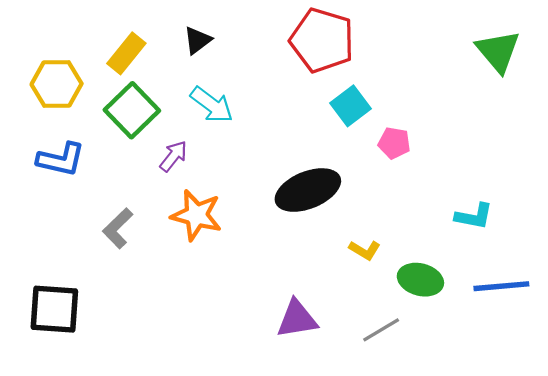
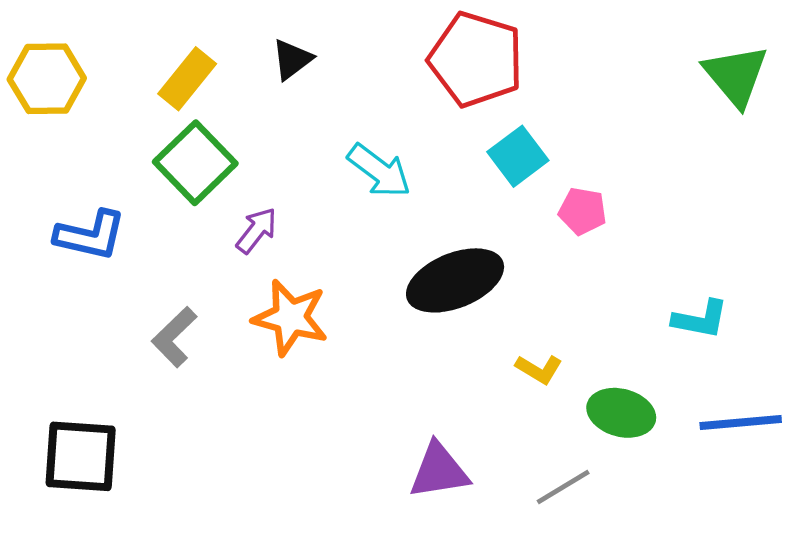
yellow hexagon: (57, 84) -> (47, 79), moved
cyan arrow: (212, 105) -> (379, 171), moved

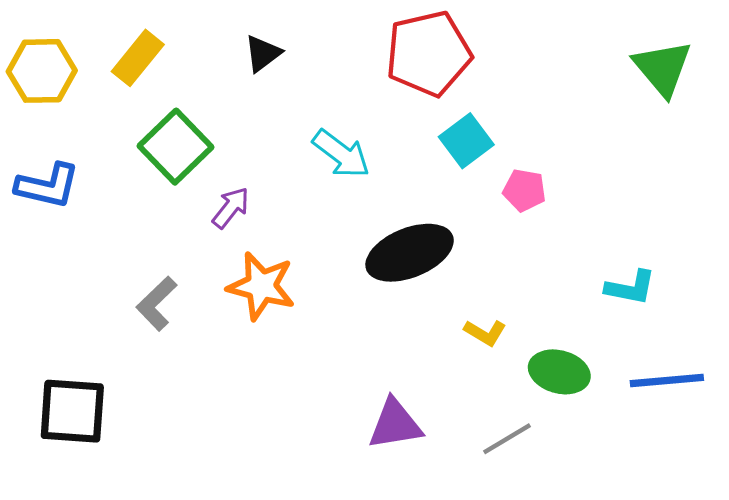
red pentagon: (476, 59) -> (428, 54), turned -30
yellow rectangle: (187, 79) -> (138, 58), moved
blue L-shape: (90, 235) -> (48, 186), moved

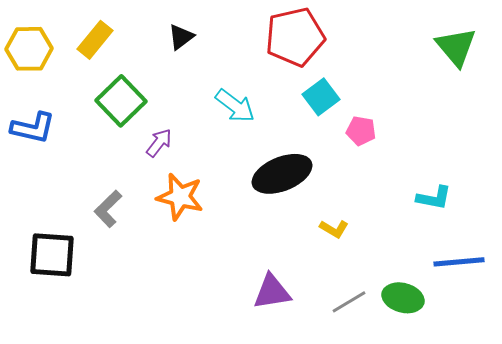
green ellipse: (559, 372) -> (403, 298), moved
black square: (72, 411) -> (52, 255), moved

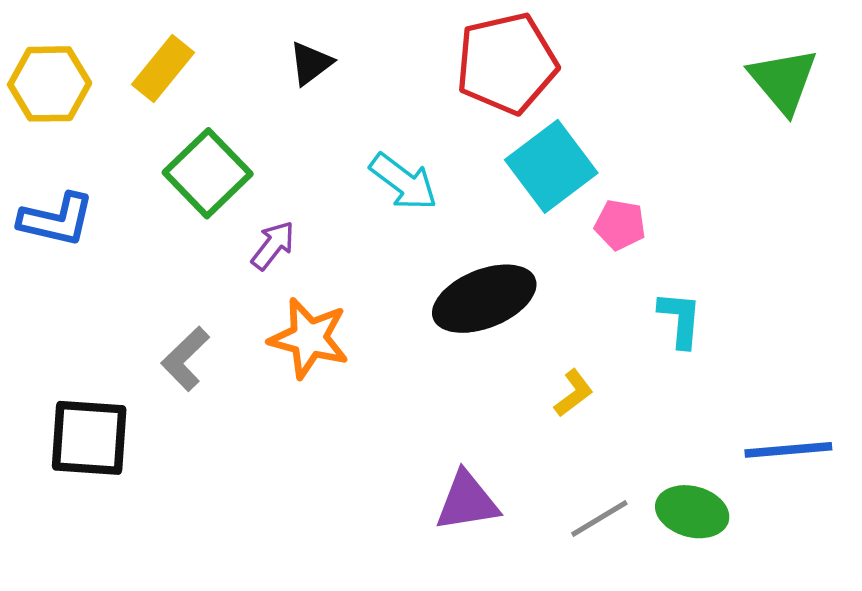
cyan square: (321, 97) -> (551, 166), size x1.4
cyan L-shape: (434, 198) -> (680, 319), moved, turned -96
yellow L-shape: (334, 229) -> (574, 393), turned -68

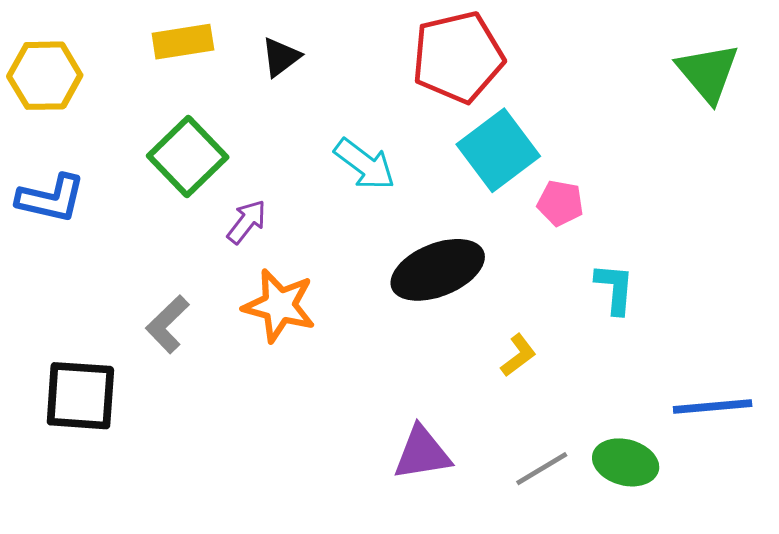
yellow rectangle: (163, 68) -> (183, 42), moved, turned 42

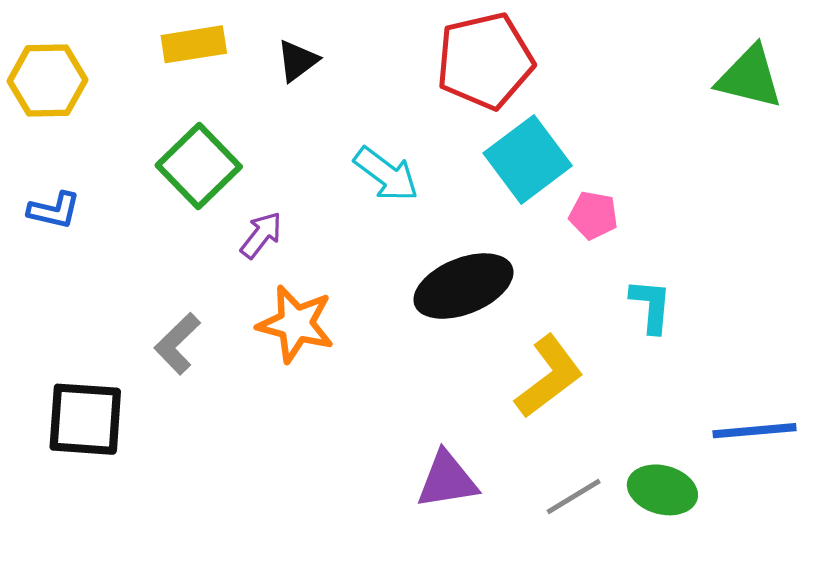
green triangle: (708, 73) -> (750, 77), turned -36
blue L-shape: (51, 198) -> (54, 210), size x0.7
yellow L-shape: (518, 355) -> (549, 376), size x1.8

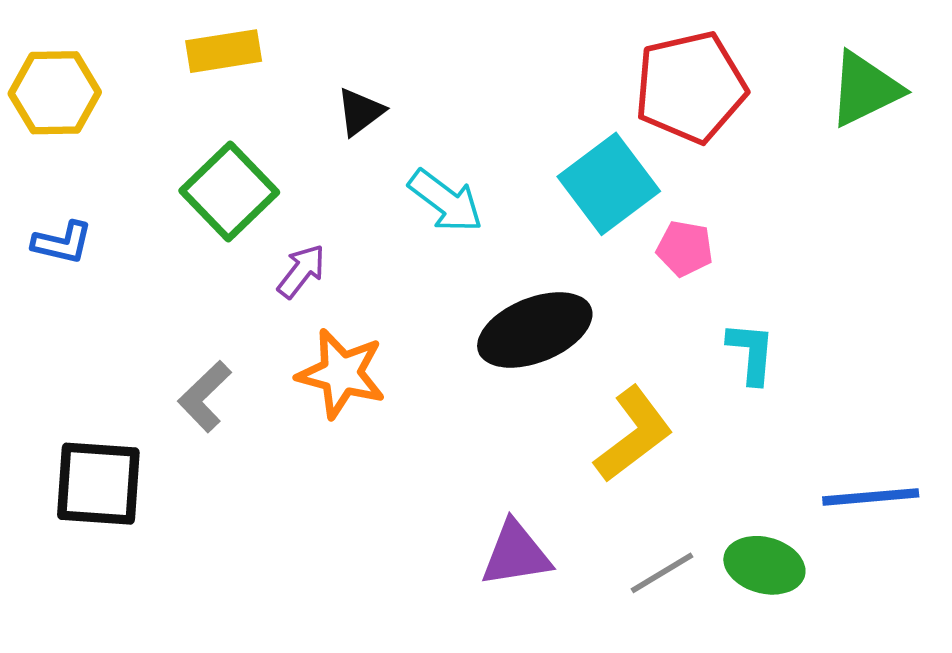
black triangle: (297, 61) -> (360, 112), moved
red pentagon: (485, 61) -> (690, 87), moved
green triangle: (750, 77) -> (865, 89), turned -40

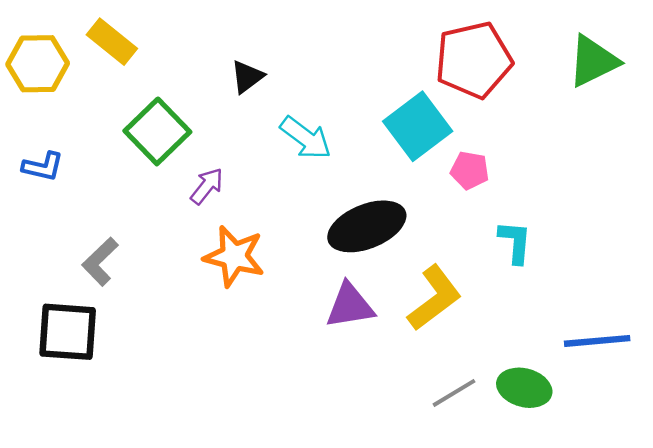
yellow rectangle: (224, 51) -> (112, 42), moved, turned 48
gray L-shape: (205, 396) -> (100, 262), moved
purple triangle: (516, 554) -> (350, 306), moved

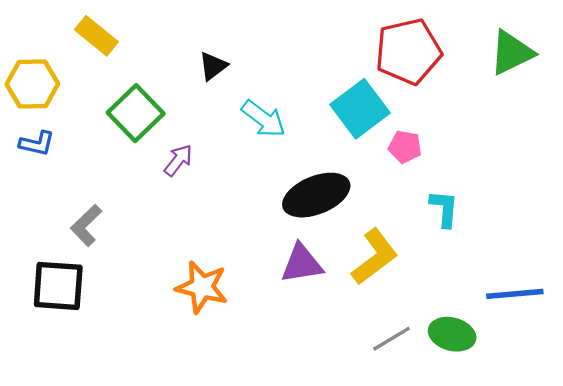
yellow hexagon: (38, 64) -> (32, 84), moved
orange star: (234, 256) -> (202, 287), moved

